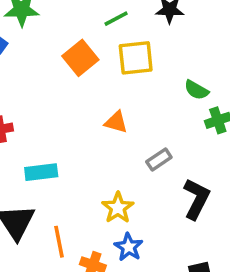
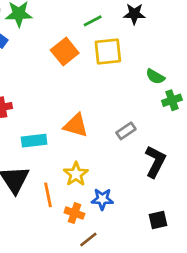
orange triangle: (116, 122) -> (76, 125), moved, size x1.4
yellow star: (118, 208) -> (76, 174), moved
blue star: (129, 247) -> (102, 199), turned -30

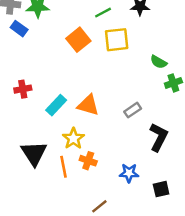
cyan rectangle: (34, 141) -> (56, 105), moved, turned -40
yellow star: (76, 174) -> (73, 138), moved
blue star: (102, 199) -> (129, 173), moved
orange cross: (74, 213) -> (88, 161), moved

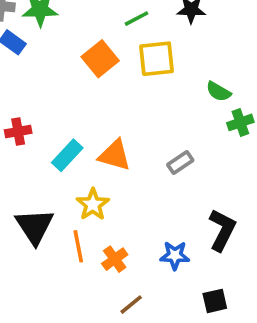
black L-shape: (159, 137) -> (222, 230), moved
orange cross: (88, 161) -> (115, 259), moved, turned 35
black square: (161, 189) -> (215, 301), moved

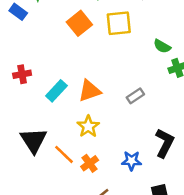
orange triangle: (115, 155) -> (90, 91), turned -35
yellow star: (93, 204) -> (88, 126), moved
orange line: (78, 246) -> (64, 154), turned -35

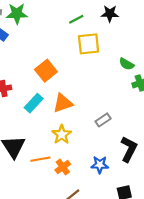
orange square: (79, 23) -> (46, 71), moved
gray rectangle: (135, 96) -> (103, 120), moved
orange line: (64, 154) -> (40, 159), turned -54

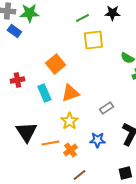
cyan rectangle: (34, 103) -> (44, 93), turned -66
blue star: (100, 165) -> (97, 140), moved

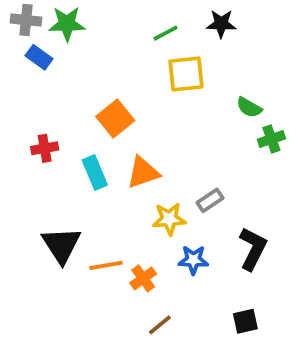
yellow star: (69, 121) -> (169, 219), moved, turned 30

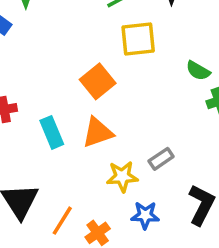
orange square: (115, 119) -> (98, 81), moved
orange line: (106, 265) -> (62, 221), turned -48

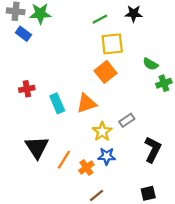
orange square: (98, 81) -> (105, 72), moved
yellow star: (122, 176) -> (102, 132), turned -30
blue star: (145, 215) -> (107, 156), moved

